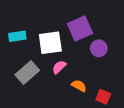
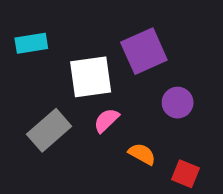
cyan rectangle: (17, 36) -> (31, 43), moved
purple circle: (99, 48) -> (178, 103), moved

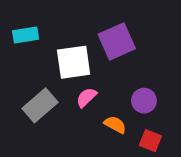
purple circle: (178, 103) -> (144, 101), moved

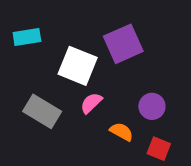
white square: (74, 62) -> (78, 66), turned 30
gray rectangle: (40, 105) -> (42, 111), turned 72

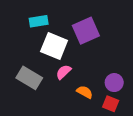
cyan rectangle: (27, 37) -> (39, 21), moved
purple circle: (152, 106) -> (114, 83), moved

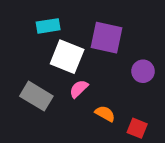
purple square: (86, 31) -> (106, 38), turned 36
purple circle: (114, 83) -> (143, 71), moved

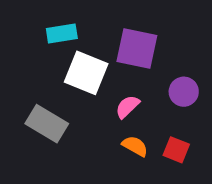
pink semicircle: (79, 89) -> (127, 107), moved
red square: (137, 128) -> (176, 150), moved

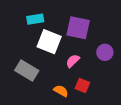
orange semicircle: (135, 146) -> (61, 91), moved
red square: (176, 150) -> (82, 86), moved

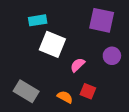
purple square: (78, 28) -> (102, 20), moved
gray rectangle: (27, 71) -> (26, 91), moved

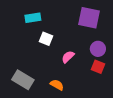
white square: (52, 44) -> (46, 39), size x0.6
red square: (88, 91) -> (98, 67), moved

